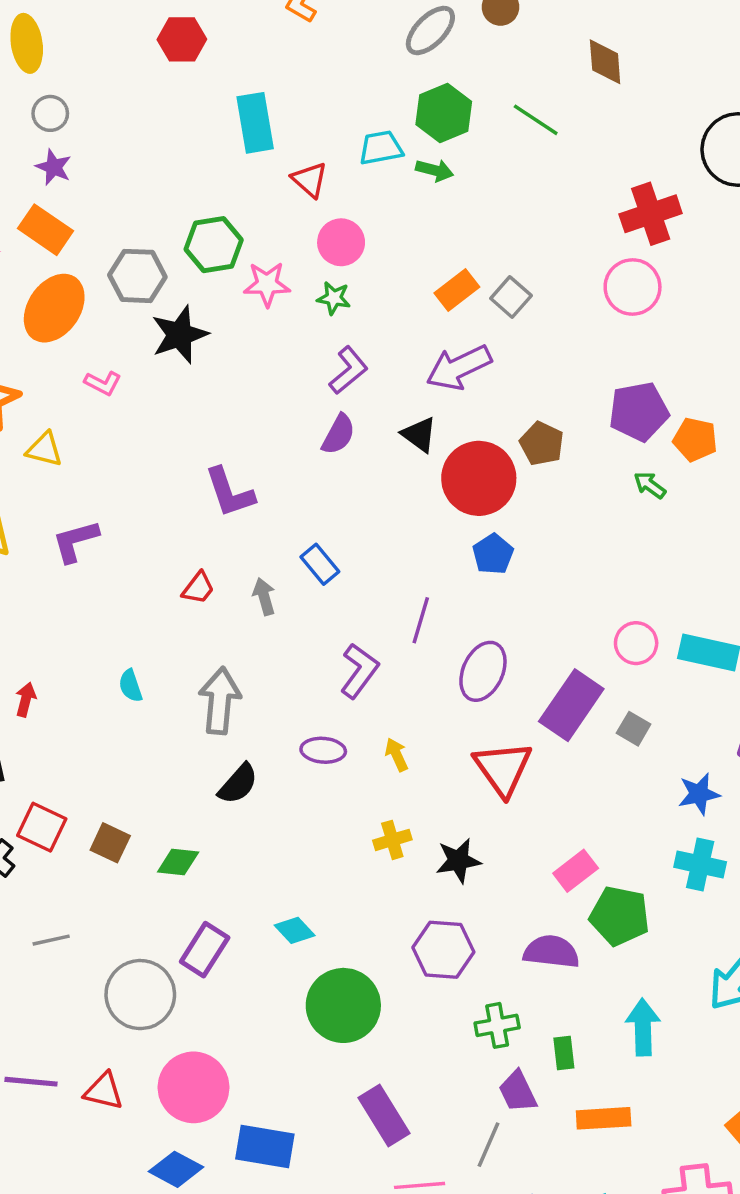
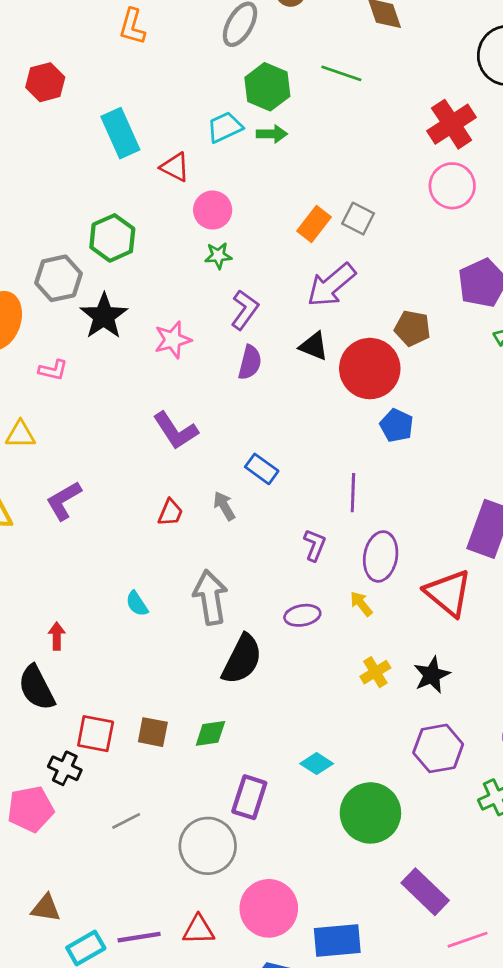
pink star: (267, 284) -> (173, 340), moved
purple L-shape: (359, 671) -> (315, 545), size x0.7
purple ellipse: (483, 671) -> (381, 556), moved
black semicircle: (238, 784) -> (242, 659), size x1.4

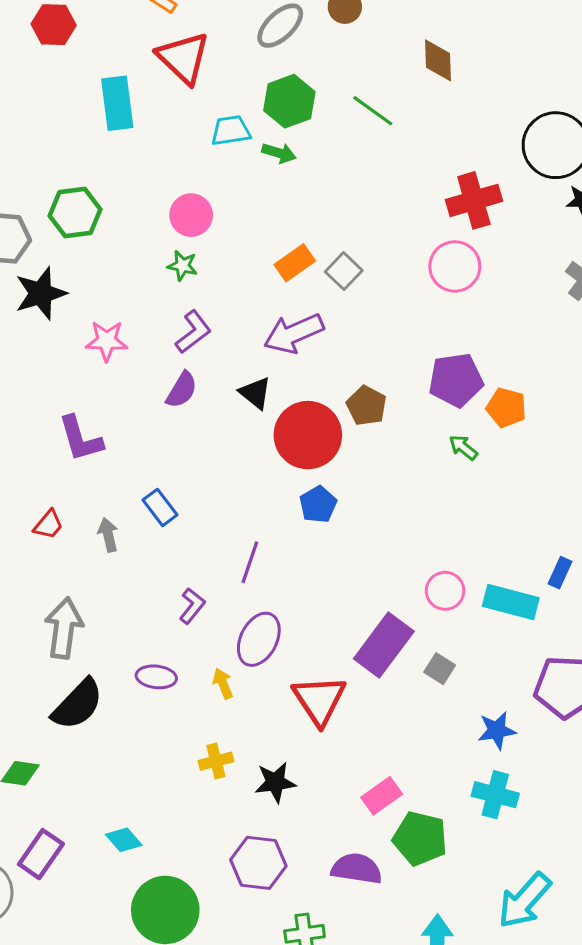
red triangle: (175, 167) -> (183, 58), moved, size x1.6

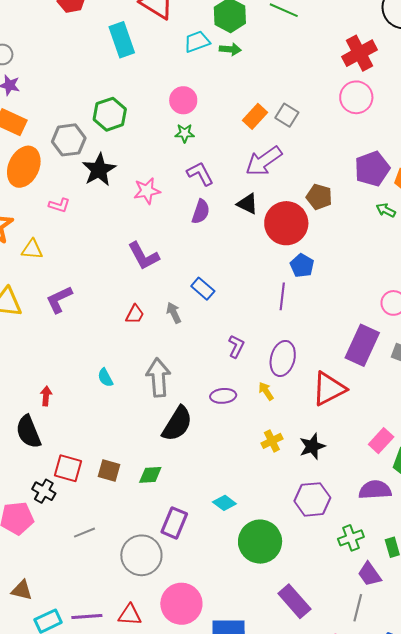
purple L-shape: (193, 332) -> (200, 174), turned -68
purple line: (250, 562) -> (282, 296), moved
red triangle: (319, 700) -> (329, 389), turned 48

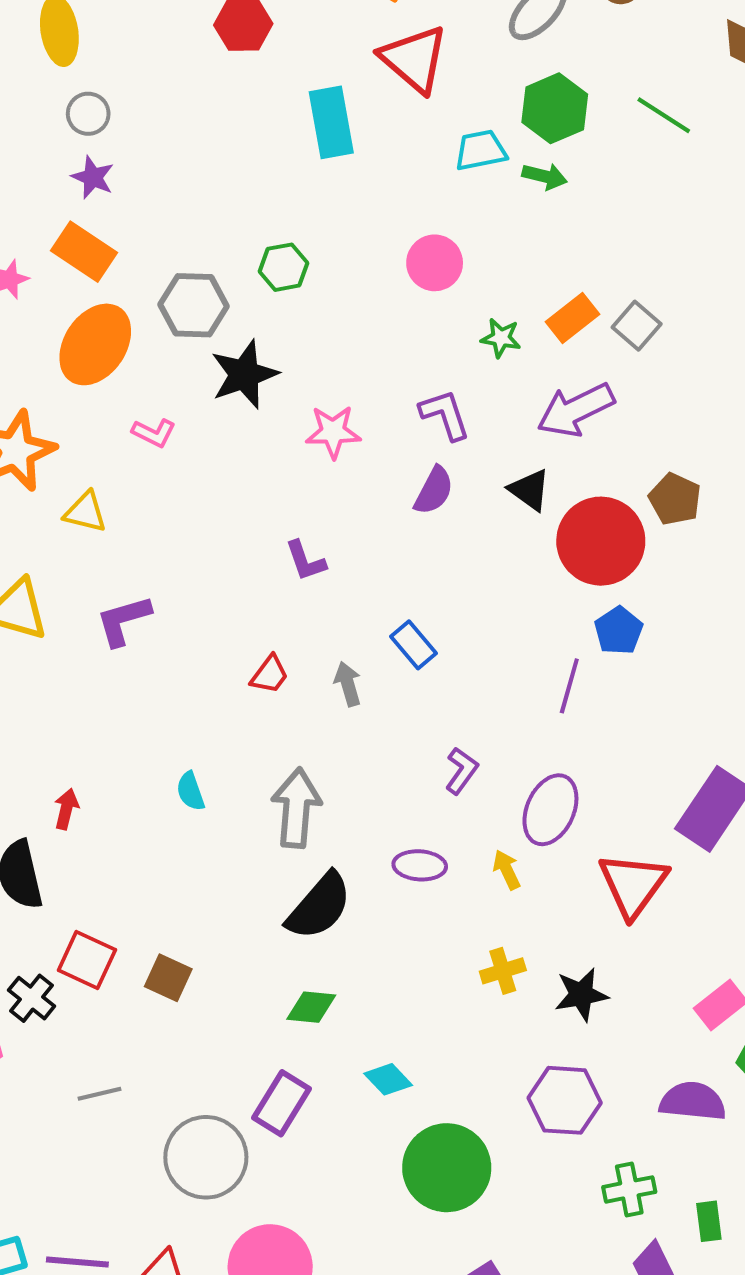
green hexagon: (110, 114) -> (284, 267), size x0.7
green star: (185, 133) -> (501, 338), moved
purple L-shape: (143, 256) -> (305, 561), size x0.7
red triangle: (329, 389) -> (633, 885), turned -36
green diamond: (150, 475) -> (311, 1007), moved

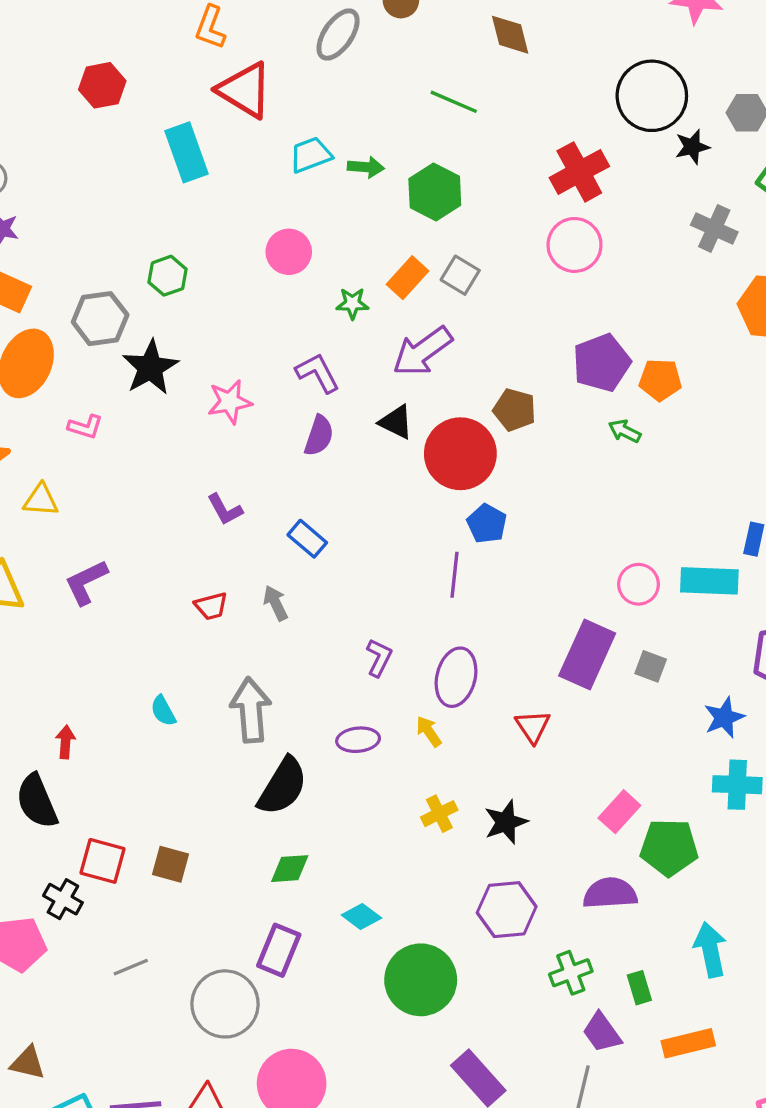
green hexagon: (555, 108) -> (435, 192), moved
blue rectangle: (413, 645) -> (307, 539), moved
red trapezoid: (270, 675) -> (211, 606), turned 48
red triangle: (633, 885) -> (533, 727), size x0.6

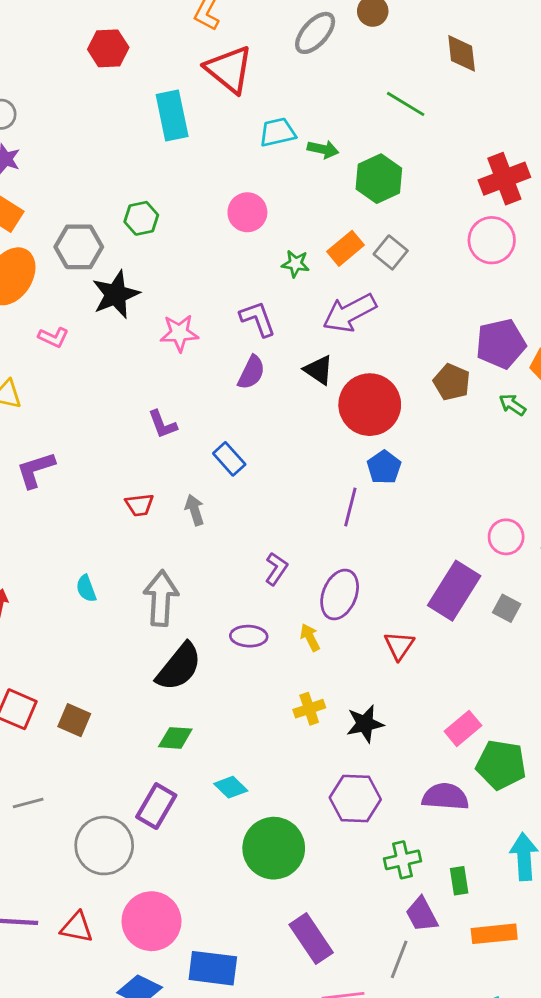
brown pentagon: (515, 410) -> (452, 382), moved

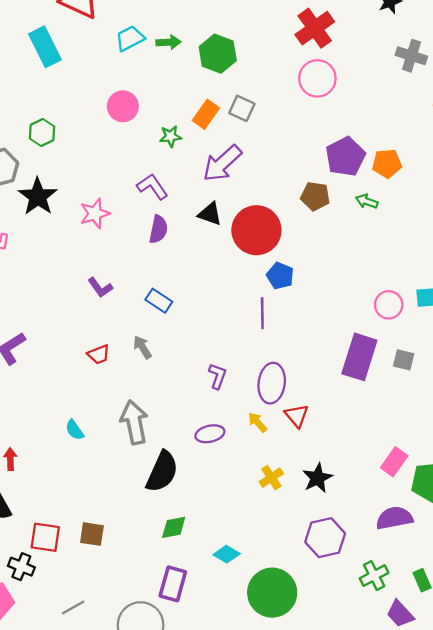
red triangle: (399, 646) -> (297, 416), moved

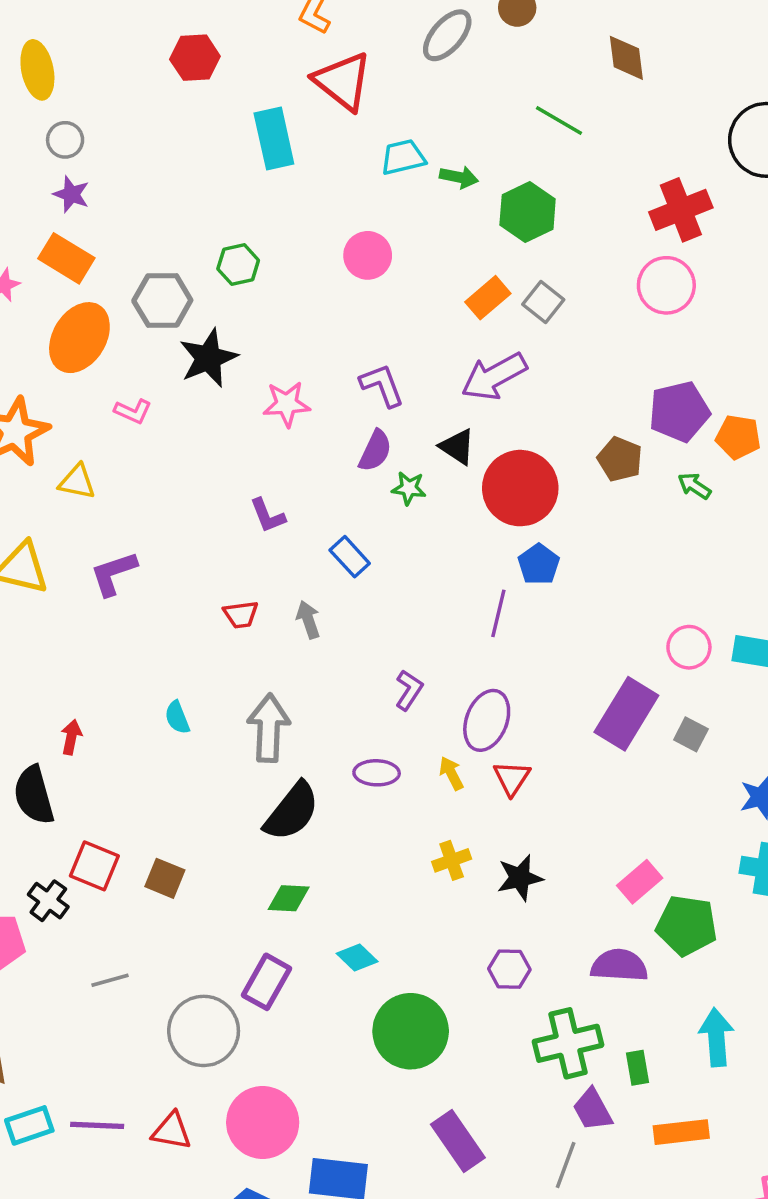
green star: (170, 136) -> (409, 488), moved
purple hexagon: (325, 538) -> (509, 969), size x0.7
green cross: (374, 576) -> (568, 1043), size x1.5

